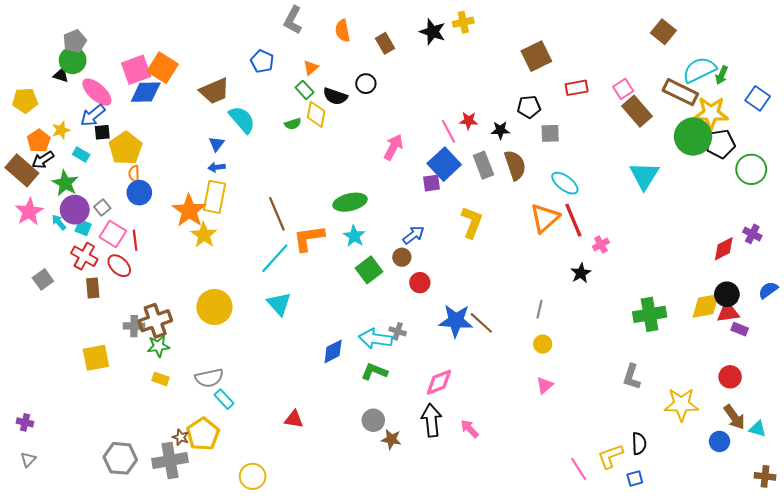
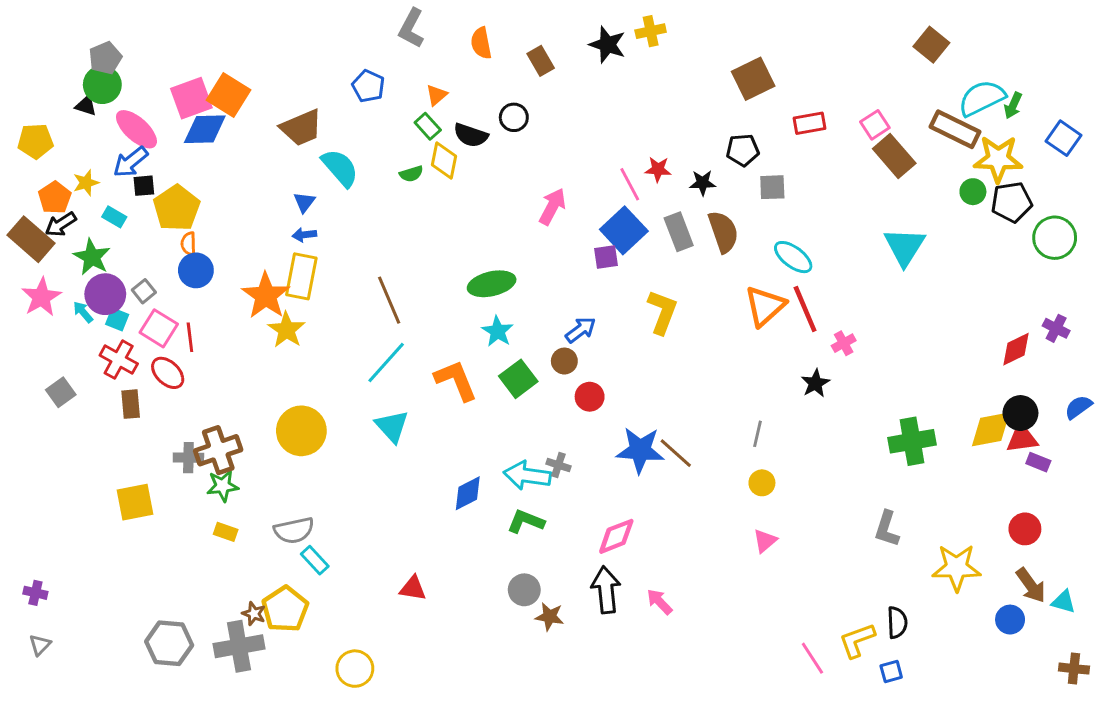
green circle: (693, 137) -> (973, 192), size x0.5
orange L-shape: (309, 238) -> (456, 380), moved, turned 76

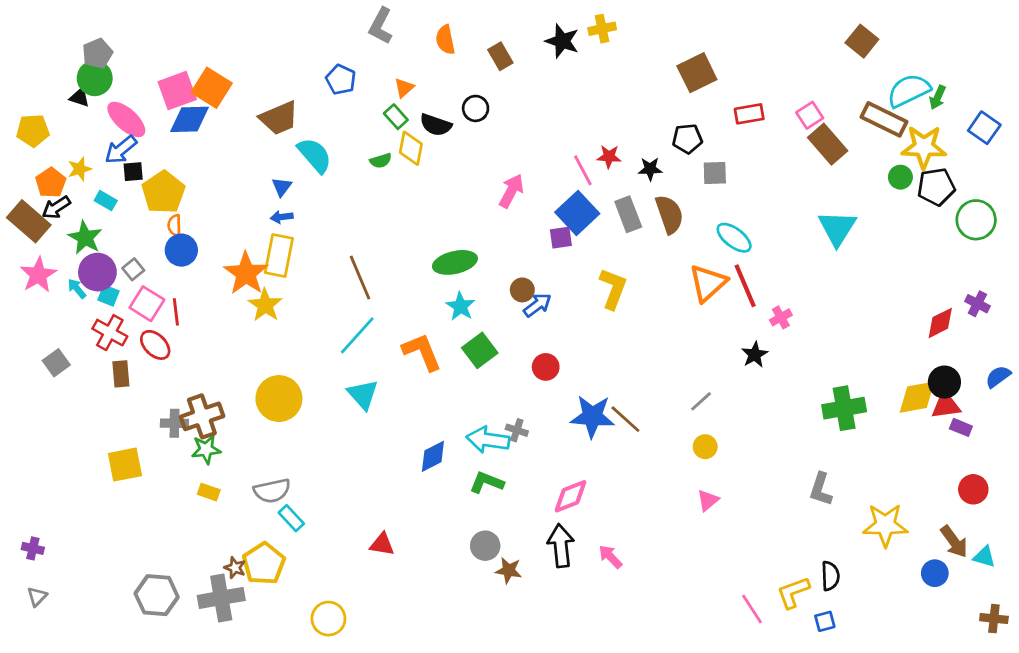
brown circle: (564, 361) -> (522, 290), moved
gray line: (757, 434) -> (701, 401), turned 35
red circle: (1025, 529) -> (973, 489), moved

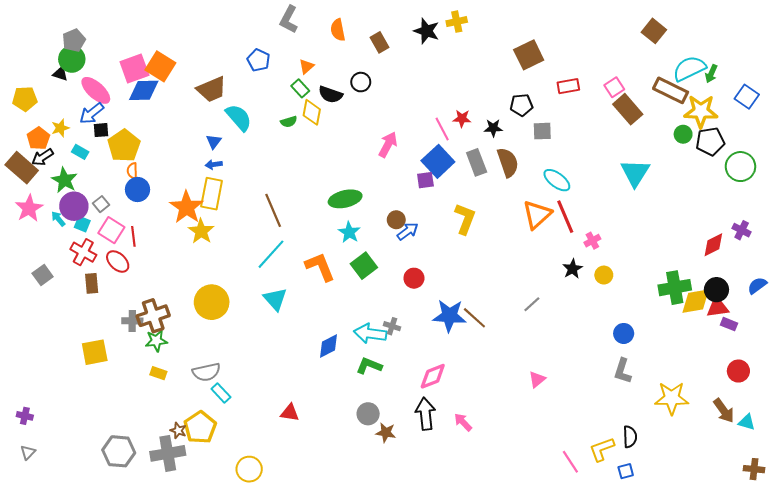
green cross: (844, 408) -> (675, 288), moved
yellow circle: (705, 447) -> (604, 275), moved
blue circle: (935, 573) -> (624, 333), moved

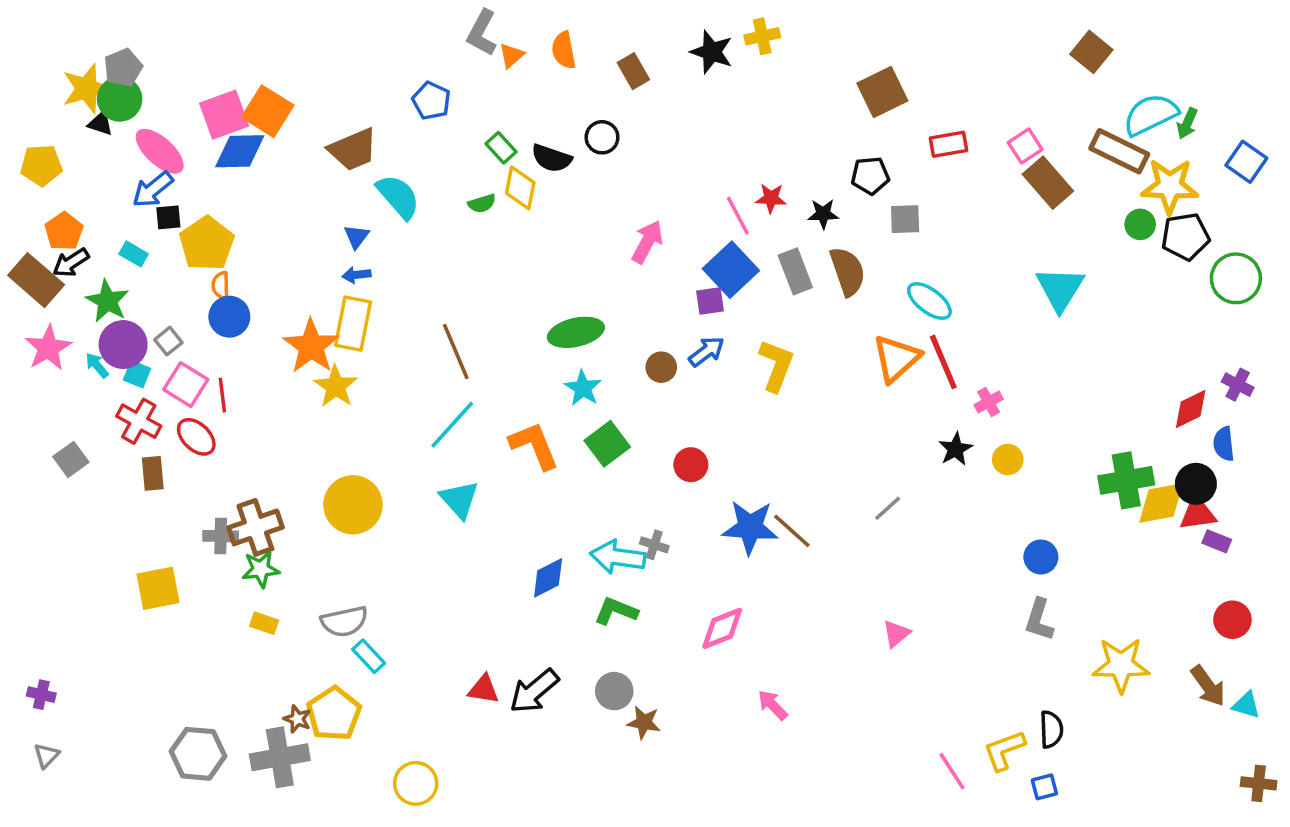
orange triangle: (307, 66) -> (511, 55), moved
yellow star: (60, 128) -> (87, 89), moved, size x1.6
blue arrow: (408, 231) -> (707, 352), moved
blue semicircle: (757, 285) -> (1224, 444), moved, turned -60
black arrow: (425, 414) -> (534, 691), moved, turned -124

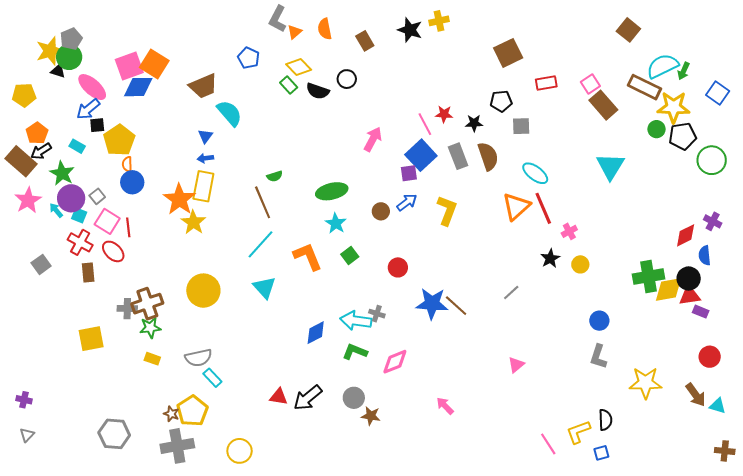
yellow diamond: (520, 188) -> (299, 67), moved, turned -55
green semicircle: (482, 203) -> (275, 176), moved
green square: (607, 444) -> (350, 255), size x0.7
pink diamond: (722, 628) -> (395, 362), moved
gray cross: (280, 757) -> (177, 446), moved

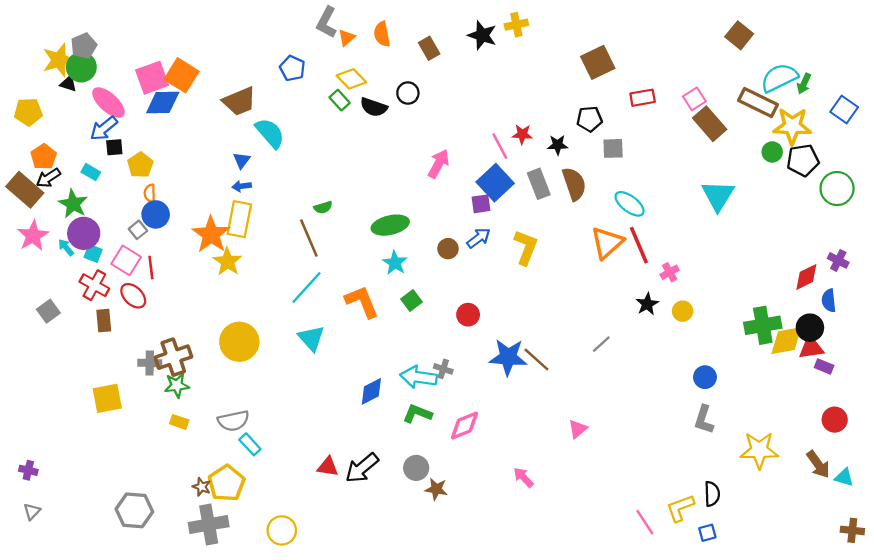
yellow pentagon: (119, 140) -> (140, 165), size x0.7
gray square: (97, 196) -> (138, 230), moved
pink triangle: (516, 365) -> (578, 429), moved

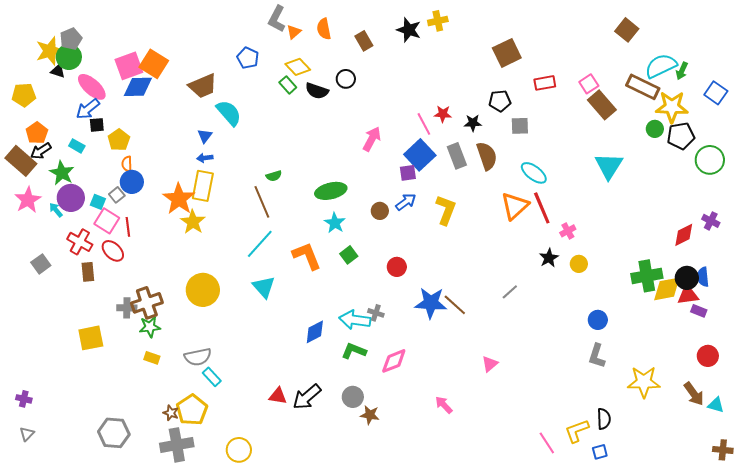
cyan square: (93, 253) -> (98, 202), moved
blue semicircle: (829, 301) -> (703, 277), moved

